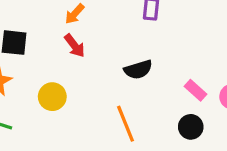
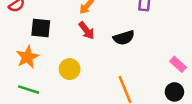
black semicircle: (138, 70) -> (124, 38), moved

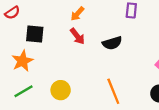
yellow circle: (70, 69) -> (61, 90), moved
green line: (29, 90) -> (24, 91), turned -48

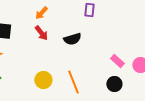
yellow circle: (61, 90) -> (43, 80), moved

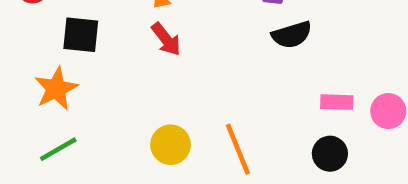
black semicircle: (72, 39) -> (292, 35), moved
pink rectangle: (117, 61) -> (337, 102), turned -40

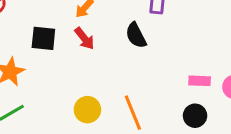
black square: (81, 35) -> (43, 38), moved
black semicircle: (292, 35) -> (136, 35), moved, turned 80

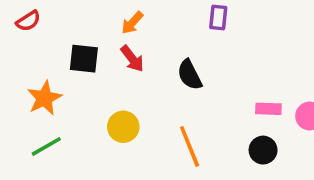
black semicircle: (136, 35) -> (190, 75), moved
yellow circle: (87, 110) -> (123, 127), moved

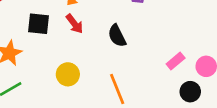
pink rectangle: (268, 109) -> (176, 61), turned -42
black circle: (263, 150) -> (190, 92), moved

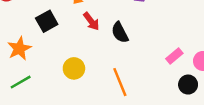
black square: (39, 24) -> (47, 21), turned -35
red arrow: (74, 24) -> (91, 21), moved

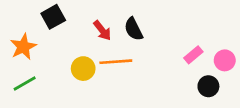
red arrow: (91, 21) -> (102, 30), moved
orange line: (120, 82) -> (116, 62), moved, turned -72

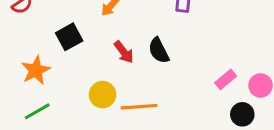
orange line: (116, 62) -> (139, 107), moved

